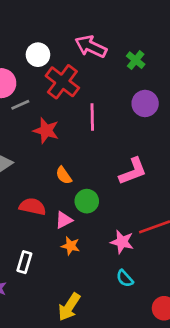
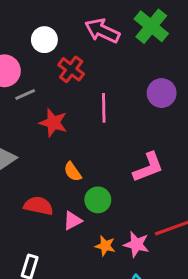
green cross: (136, 60) -> (151, 26), moved, size x1.6
red cross: (62, 82) -> (71, 69), size x0.7
orange star: (70, 246) -> (105, 246), moved

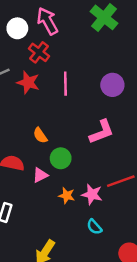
pink arrow: (102, 31) -> (47, 21), moved, turned 36
purple circle: (162, 93) -> (112, 85), moved
red star: (53, 123) -> (28, 82), moved

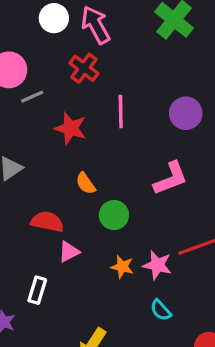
white circle: (17, 28) -> (54, 18), moved
red star: (28, 82) -> (71, 128), moved
pink triangle: (40, 175) -> (69, 252), moved

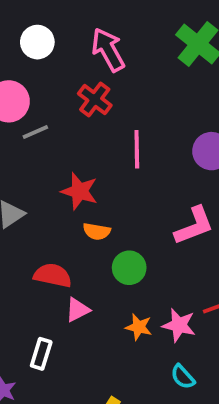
white circle: (54, 18) -> (37, 42), moved
red star: (71, 128) -> (79, 191), moved
orange semicircle: (86, 183) -> (97, 231), turned -45

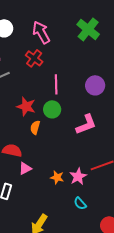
orange semicircle: (97, 231) -> (35, 127), turned 96
green circle: (129, 268) -> (52, 109), moved
pink star: (179, 325) -> (78, 176), turned 30

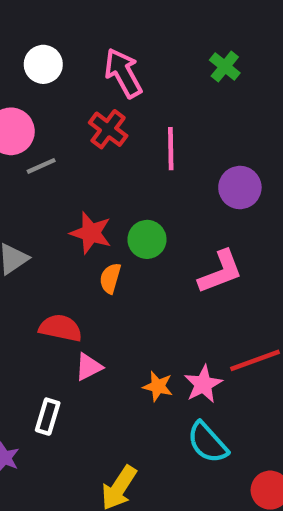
green cross: (88, 29) -> (225, 66), size x0.6
pink line: (56, 84) -> (171, 149), moved
cyan semicircle: (80, 203) -> (207, 443), size x1.5

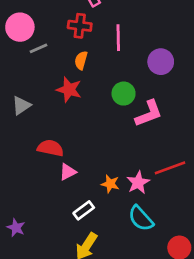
red cross: (108, 129) -> (80, 26), turned -30
green circle: (147, 239) -> (124, 94), moved
orange semicircle: (110, 278) -> (81, 60), moved
white rectangle: (48, 417) -> (84, 210), moved, turned 36

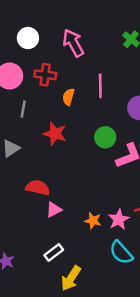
red cross: (80, 26) -> (45, 75), moved
gray line: (39, 48) -> (23, 109), moved, turned -56
orange semicircle: (81, 60) -> (68, 97), moved
white rectangle: (84, 210) -> (54, 253), moved

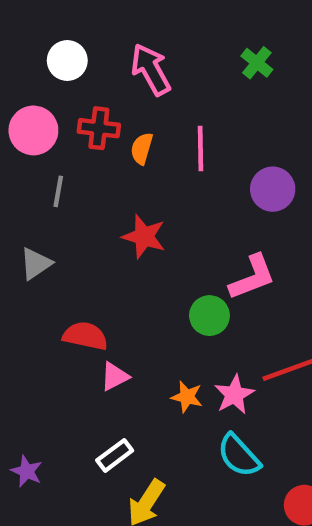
orange semicircle: (68, 97) -> (142, 149), moved
red star: (55, 134) -> (144, 237), moved
green circle: (105, 137) -> (209, 316), moved

